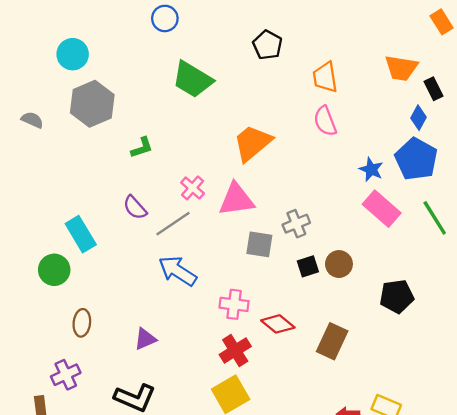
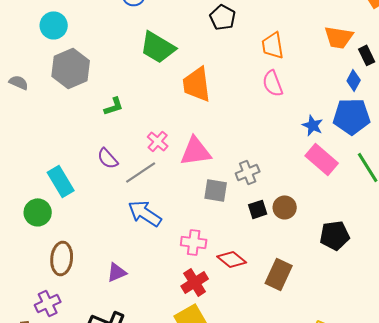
orange trapezoid: (252, 143) -> (197, 84), moved, turned -57
blue pentagon: (416, 159) -> (352, 116), turned -30
brown ellipse: (82, 323) -> (62, 258), size x1.4

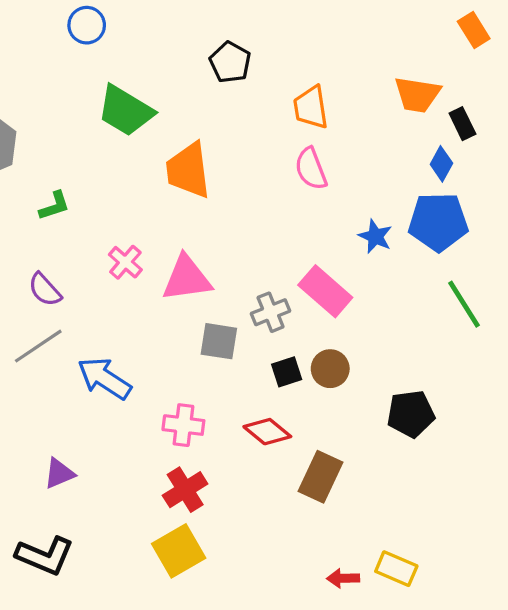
pink rectangle: (322, 159) -> (325, 291), moved
gray line: (141, 172) -> (38, 346), moved
red diamond: (232, 259) -> (267, 432), moved

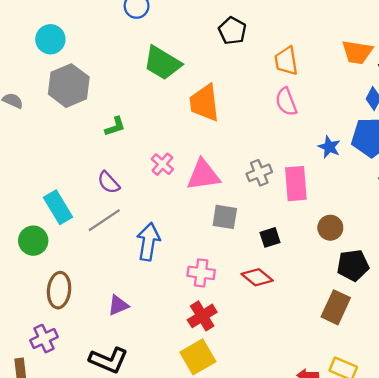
pink rectangle: (325, 291) -> (296, 184), turned 44
gray cross: (271, 312) -> (259, 173), moved
brown circle: (330, 369) -> (330, 228), moved
blue arrow: (104, 378) -> (148, 242), turned 66
brown rectangle: (321, 477) -> (336, 307), moved

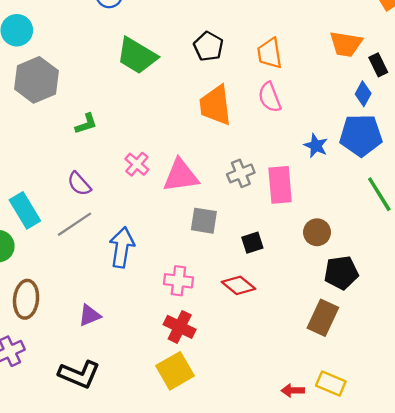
black pentagon: (232, 31) -> (208, 46), moved
orange trapezoid: (204, 103) -> (215, 105), moved
red cross: (202, 316) -> (180, 327), turned -32

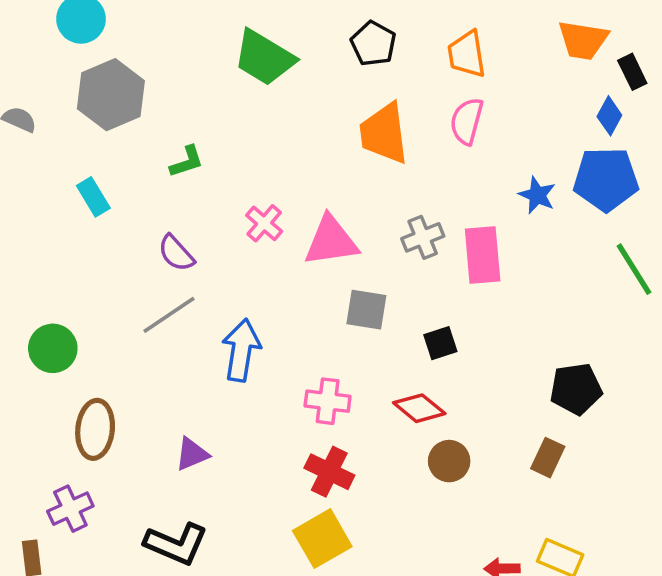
pink semicircle: (270, 97) -> (467, 121), turned 36
cyan rectangle: (25, 210) -> (93, 197), moved, size x0.7
brown circle: (317, 232) -> (449, 461), moved
brown rectangle: (323, 318) -> (548, 458), size x0.7

